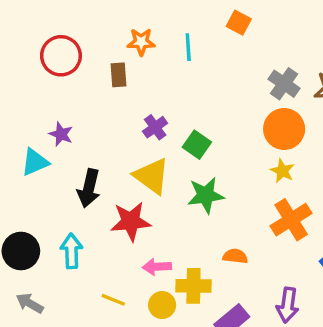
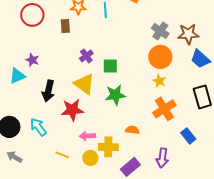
green square: (197, 145) -> (110, 66), turned -35
cyan arrow: (71, 251) -> (38, 127), turned -36

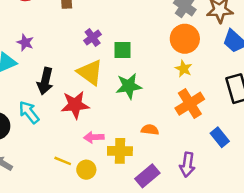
cyan arrow: (38, 127) -> (29, 112), moved
yellow circle: (90, 158) -> (86, 170), moved

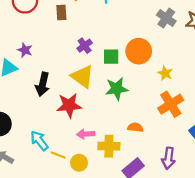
orange circle: (185, 39) -> (139, 51), moved
cyan arrow: (29, 112) -> (39, 141), moved

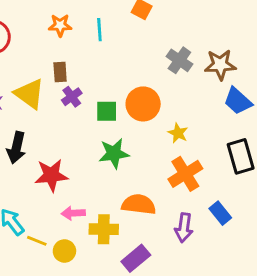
brown rectangle: (61, 12) -> (60, 72), moved
yellow triangle: (82, 77) -> (30, 94), moved
orange semicircle: (135, 127) -> (139, 204), size x1.6
purple arrow: (168, 158) -> (184, 228), moved

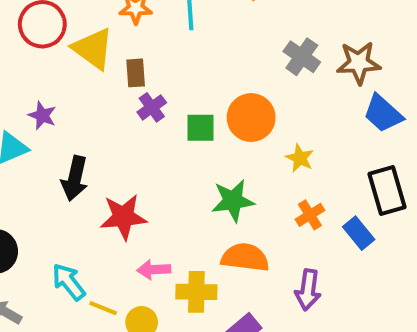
yellow triangle: (30, 94) -> (93, 49), moved
green star: (114, 153) -> (233, 201), moved
orange cross: (185, 174) -> (310, 215), size x0.6
blue rectangle: (220, 213) -> (359, 233), moved

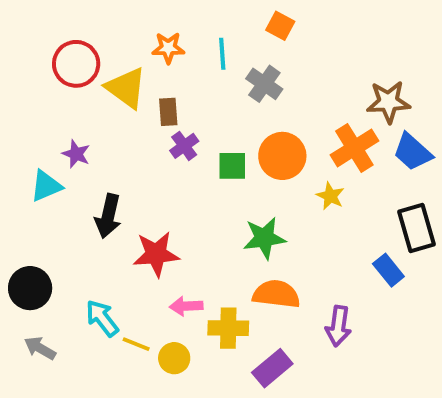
gray cross: (302, 57) -> (264, 84), moved
orange cross: (310, 215) -> (354, 148), moved, size x1.6

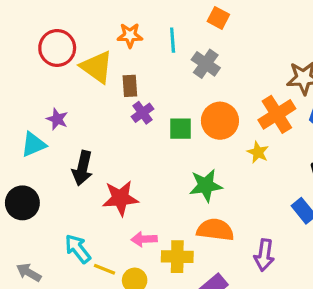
black circle: (30, 288) -> (22, 203), moved

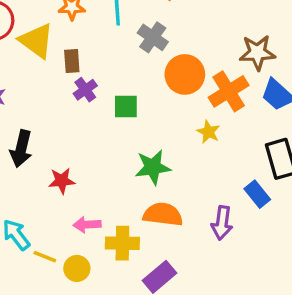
orange circle: (220, 121) -> (185, 74), moved
red star: (120, 198) -> (62, 181), size x0.7
purple arrow: (264, 255) -> (222, 223), moved

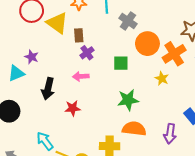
green square: (126, 107) -> (121, 63), moved
pink arrow: (87, 225) -> (81, 76), moved

